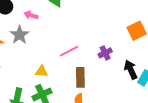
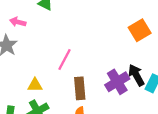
pink line: (69, 51) -> (64, 60), turned -30
purple cross: (105, 53) -> (117, 82), moved, size x1.5

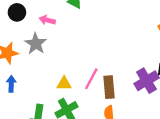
pink line: (64, 60) -> (91, 79), moved

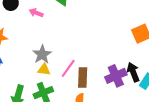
gray star: (36, 44) -> (42, 54), moved

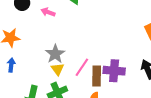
yellow triangle: (44, 70) -> (58, 69), turned 48
purple cross: (116, 76) -> (114, 71), moved, turned 30

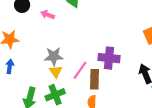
gray star: (55, 54) -> (54, 56), turned 30
purple cross: (114, 71) -> (109, 58), moved

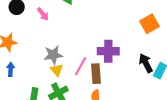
pink arrow: (48, 15) -> (43, 14), turned -144

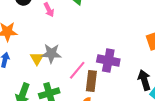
yellow triangle: (57, 70) -> (37, 59), moved

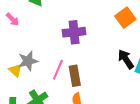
purple cross: (108, 60) -> (74, 32), moved

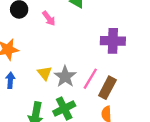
gray star: (28, 61) -> (65, 77), moved, turned -30
brown rectangle: (75, 76) -> (107, 88), turned 30

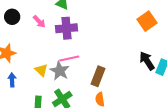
purple cross: (113, 41) -> (67, 28), moved
pink line: (90, 79) -> (69, 58), moved, turned 54

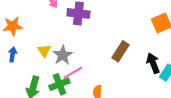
pink line: (69, 58) -> (73, 73), moved, turned -30
brown rectangle: (98, 76) -> (120, 51), moved

